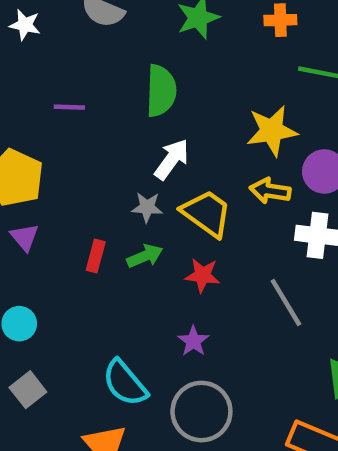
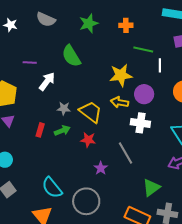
green semicircle: (161, 91) -> (71, 56), turned 145
white arrow: (172, 159) -> (47, 81), moved
purple star: (193, 341) -> (101, 168), moved

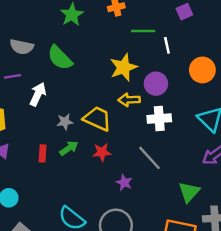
gray semicircle: (46, 19) -> (22, 47), moved

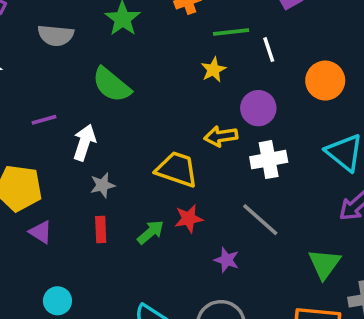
gray semicircle: (22, 47) -> (56, 35), moved
yellow star: (123, 67) -> (213, 70), moved, size x0.6
gray star: (65, 122) -> (102, 185), moved
green arrow: (69, 148) -> (151, 232), moved

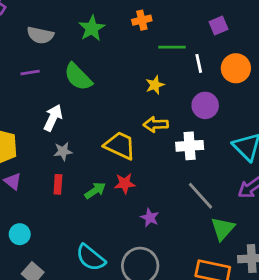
yellow star: (213, 70) -> (155, 85), moved
orange circle: (325, 81) -> (236, 68), moved
purple circle: (258, 108) -> (205, 105), moved
purple line: (44, 120) -> (30, 73), moved
gray line: (260, 220) -> (200, 196), moved

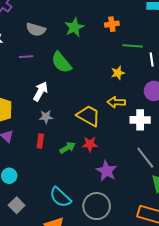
purple star: (150, 218) -> (107, 171), size x1.5

